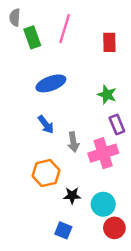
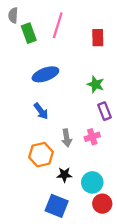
gray arrow: (73, 142) -> (67, 138), moved
pink cross: (103, 153) -> (92, 137), size x0.6
blue square: (63, 230) -> (57, 206), size x1.5

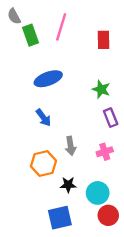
gray semicircle: (13, 15) -> (14, 16), turned -32
pink cross: (92, 137) -> (105, 152), moved
blue square: (57, 206) -> (60, 218), turned -35

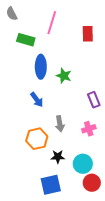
green rectangle: (31, 35) -> (26, 40), moved, turned -54
blue ellipse: (48, 79) -> (41, 67), turned -70
green star: (101, 89) -> (64, 76), moved

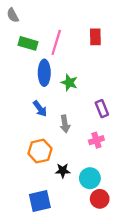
pink line: (52, 23) -> (56, 42), moved
gray arrow: (60, 124) -> (65, 124), moved
blue square: (51, 185) -> (40, 201), moved

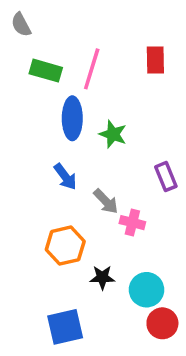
gray arrow: (65, 124) -> (106, 201), turned -35
pink cross: (96, 140) -> (132, 223), moved, turned 32

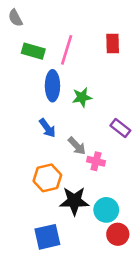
green star: (113, 134) -> (82, 97), turned -30
purple rectangle: (166, 177) -> (120, 128), turned -30
black star: (102, 277) -> (74, 201), size x1.6

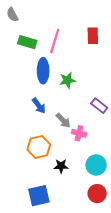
black star: (74, 201) -> (61, 166), size x0.6
cyan circle: (106, 210) -> (96, 165), moved

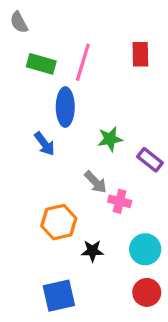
green star: (67, 80) -> (110, 139), moved
blue arrow: (39, 106) -> (44, 144), moved

